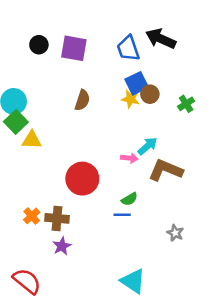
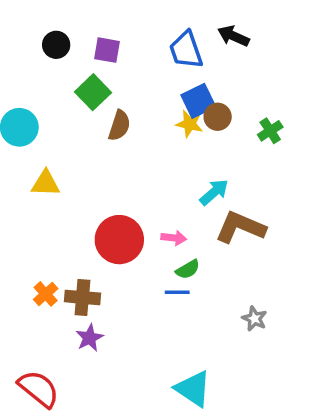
black arrow: (161, 39) -> (233, 36), size x0.7
purple square: (74, 48) -> (107, 50), size x0.7
green square: (16, 122) -> (93, 92), moved
pink arrow: (129, 158) -> (174, 238), moved

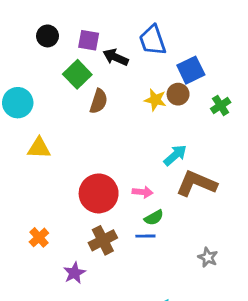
black arrow: (233, 36) -> (116, 57), moved
blue square: (198, 101) -> (191, 70), moved
brown cross: (82, 297) -> (103, 240), moved, turned -32

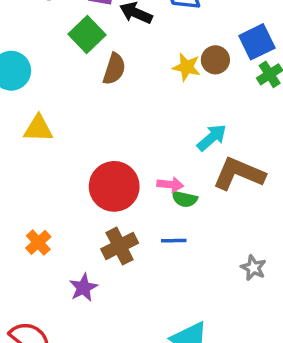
blue square: (191, 70) -> (257, 42), moved
green semicircle: (154, 218) -> (185, 199), moved, turned 42

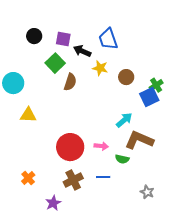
blue square: (257, 42) -> (149, 97), moved
yellow star: (186, 67) -> (100, 68), moved
green semicircle: (185, 199) -> (122, 159), moved

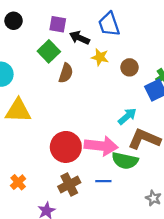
black circle: (34, 36) -> (14, 21), moved
yellow triangle: (28, 115) -> (18, 111), size x1.4
pink arrow: (101, 146) -> (101, 146), size x2.0
green semicircle: (122, 159) -> (125, 161), size x1.6

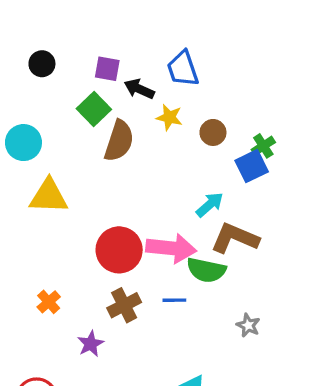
brown semicircle: (66, 73) -> (119, 141), size x1.4

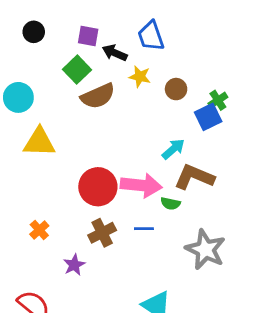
brown semicircle: (119, 141) -> (98, 96), turned 48
green semicircle: (206, 270) -> (170, 203), size x0.6
gray star: (248, 325) -> (205, 250), size x2.0

